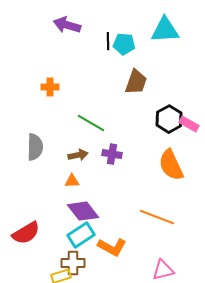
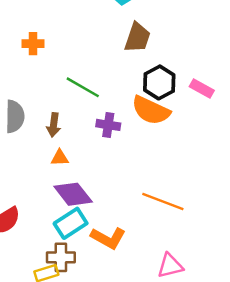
black hexagon: (169, 119) -> (159, 82), moved
brown arrow: (78, 155) -> (54, 125), moved, turned 108
orange semicircle: (171, 165) -> (151, 110), moved, turned -40

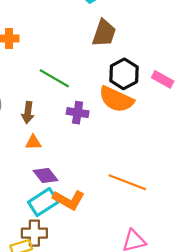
purple diamond: (73, 194) -> (45, 176), size x0.7
orange L-shape: (108, 238) -> (69, 200), moved

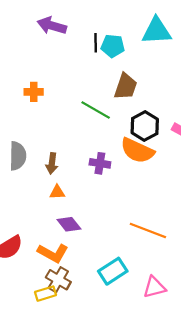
green line: (54, 78) -> (96, 110), moved
orange L-shape: (69, 200) -> (53, 253), moved
cyan rectangle: (43, 202) -> (113, 271), moved
brown cross: (34, 233) -> (58, 280), turned 30

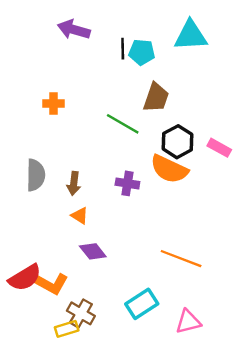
orange triangle: (57, 192) -> (80, 216), turned 35
orange L-shape: (53, 253) -> (51, 284), moved

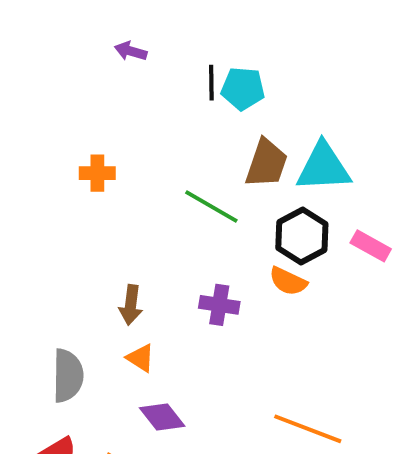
purple arrow: (74, 30) -> (131, 51), size x0.6
cyan triangle: (191, 36) -> (323, 167), moved
orange semicircle: (169, 169) -> (288, 281), size x0.6
gray semicircle: (36, 175) -> (68, 376), moved

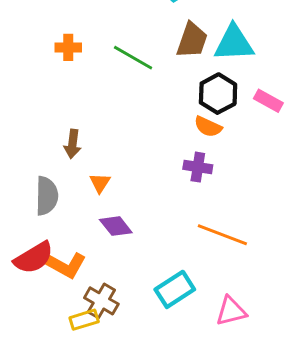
green line: (211, 207) -> (133, 58), moved
brown arrow: (131, 305) -> (73, 144), moved
purple cross: (219, 305) -> (198, 167), moved
orange triangle: (141, 358) -> (100, 183), turned 30

